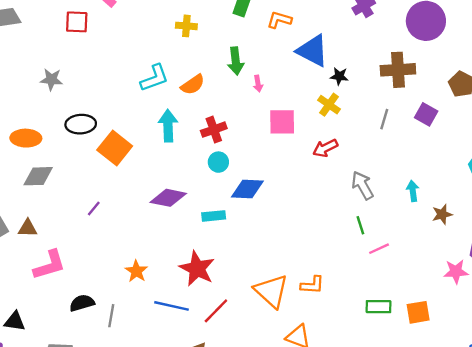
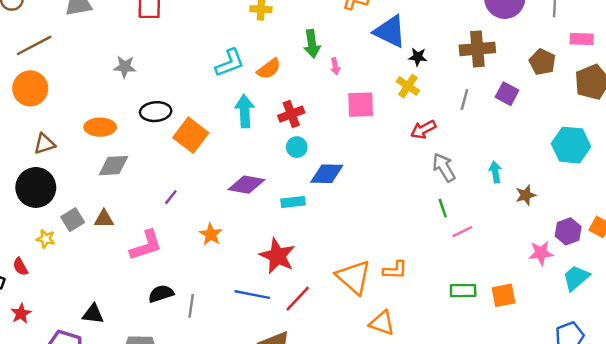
red arrow: (325, 148) -> (423, 129), moved
pink L-shape: (49, 265) -> (146, 245), moved
orange star: (136, 271) -> (211, 234), moved

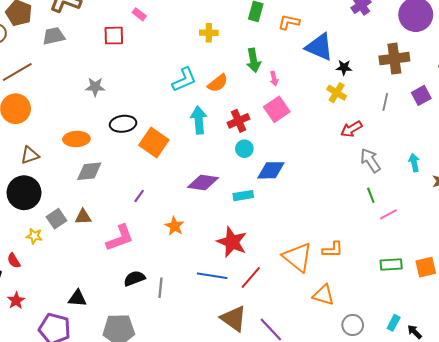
purple square: (507, 94) -> (421, 95), turned 36
pink square: (361, 105) -> (277, 109), moved, turned -30

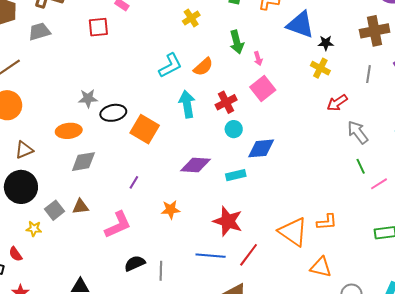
yellow cross: (209, 33) -> (191, 18), turned -30
gray star: (95, 87) -> (88, 98), moved
orange star: (175, 226) -> (171, 210), turned -30

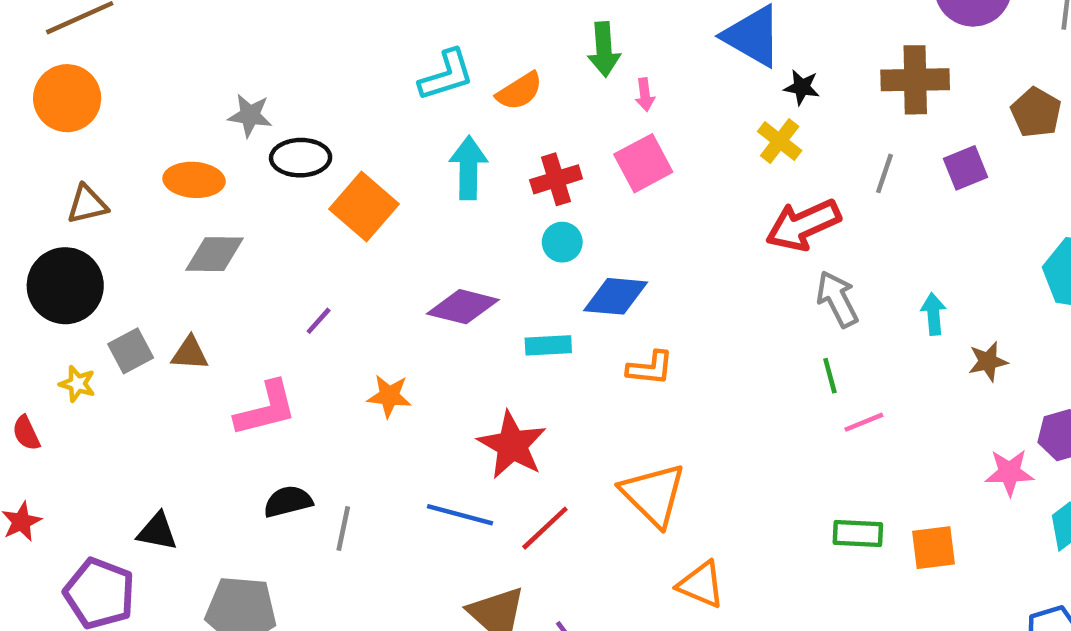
red arrow: (337, 103) -> (803, 225), size x1.5
orange L-shape: (327, 222) -> (650, 368), moved

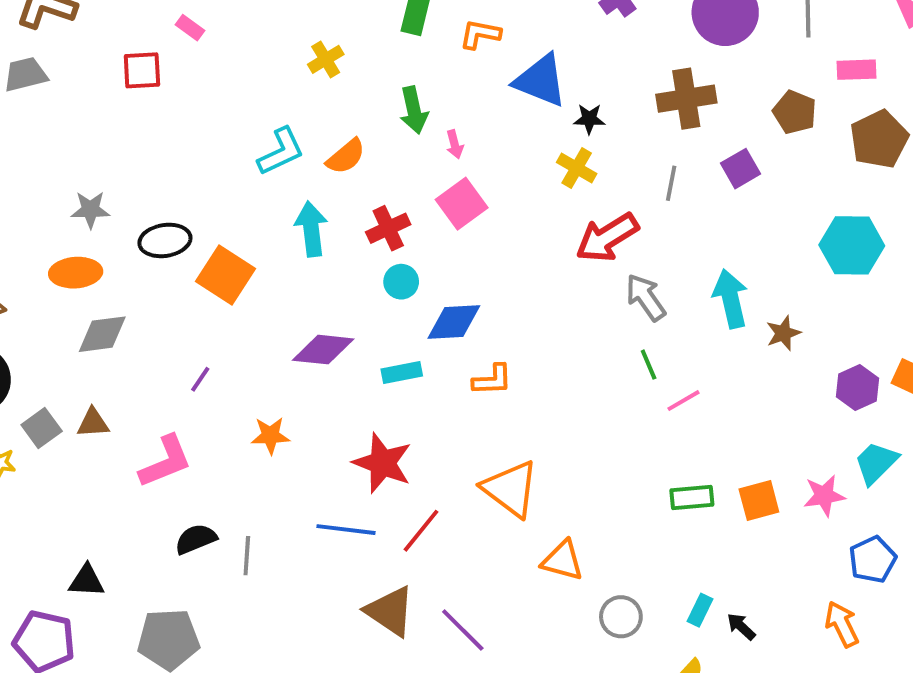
gray star: (250, 115) -> (90, 210), moved
cyan arrow: (933, 314) -> (731, 299), size x1.6
pink star: (1009, 473) -> (824, 496), moved

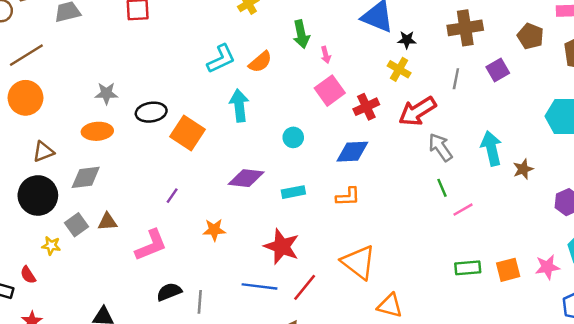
red cross: (388, 228) -> (366, 107), moved
blue diamond: (454, 322) -> (352, 152), moved
gray diamond: (102, 334) -> (86, 177), moved

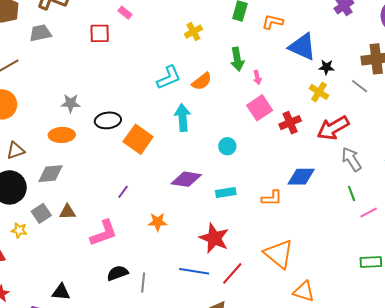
gray line: (456, 79) -> (360, 86), moved, turned -66
blue diamond: (352, 152) -> (301, 177), moved

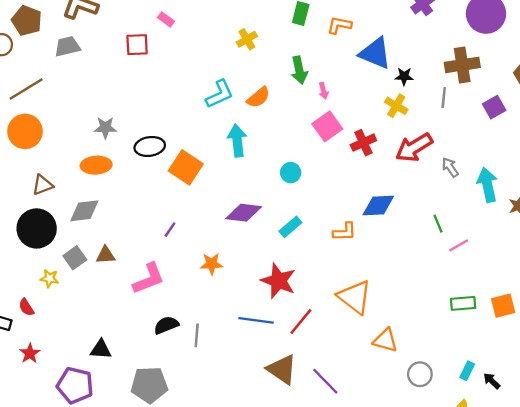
gray line: (360, 86) -> (444, 98), turned 60
gray arrow: (351, 159) -> (450, 167), moved, size x0.7
cyan rectangle: (226, 192) -> (290, 227), turned -30

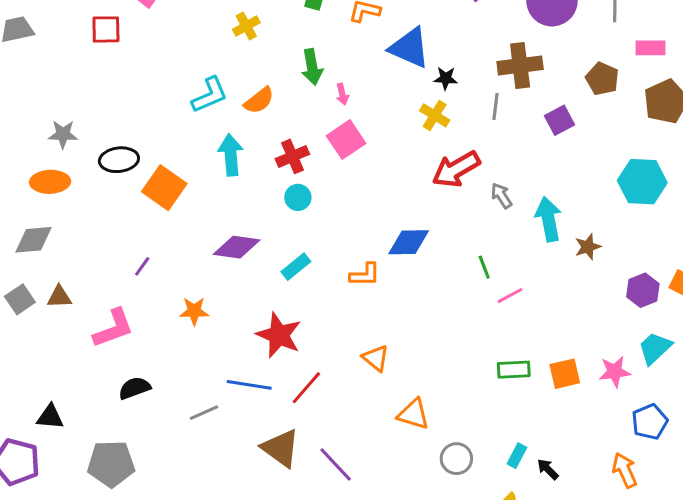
red cross: (363, 143) -> (292, 156), moved
orange triangle: (355, 297) -> (376, 358), size x0.6
gray line: (197, 335) -> (204, 413), moved, turned 60

